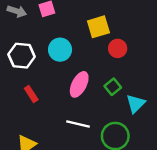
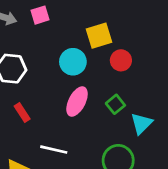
cyan circle: (60, 50) -> (73, 62), moved
white line: (78, 124) -> (54, 150), moved

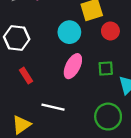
green square: (115, 104) -> (106, 68), turned 35

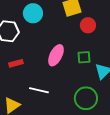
cyan circle: (69, 32) -> (33, 13), moved
red rectangle: (26, 76) -> (16, 63), turned -72

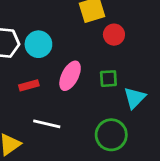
cyan circle: (33, 13) -> (38, 44), moved
red rectangle: (16, 63) -> (29, 85), moved

